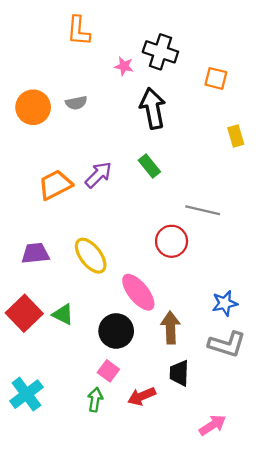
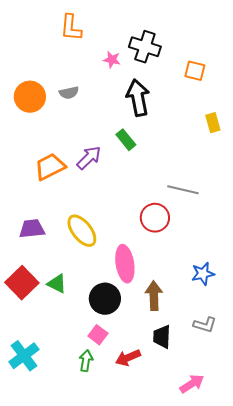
green rectangle: (149, 166) -> (126, 140), moved
pink ellipse: (138, 292) -> (125, 264), turned 30
gray L-shape: (227, 344) -> (205, 325), moved, size x0.7

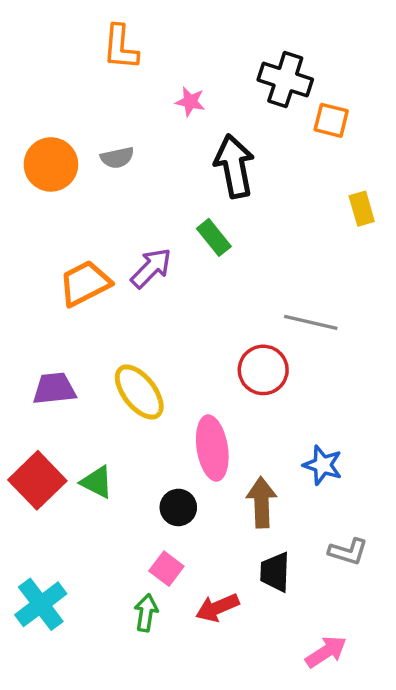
black cross: (145, 47) -> (285, 80), moved
blue star: (203, 274) -> (323, 465), moved, turned 30
black circle: (105, 299) -> (178, 507), size x0.7

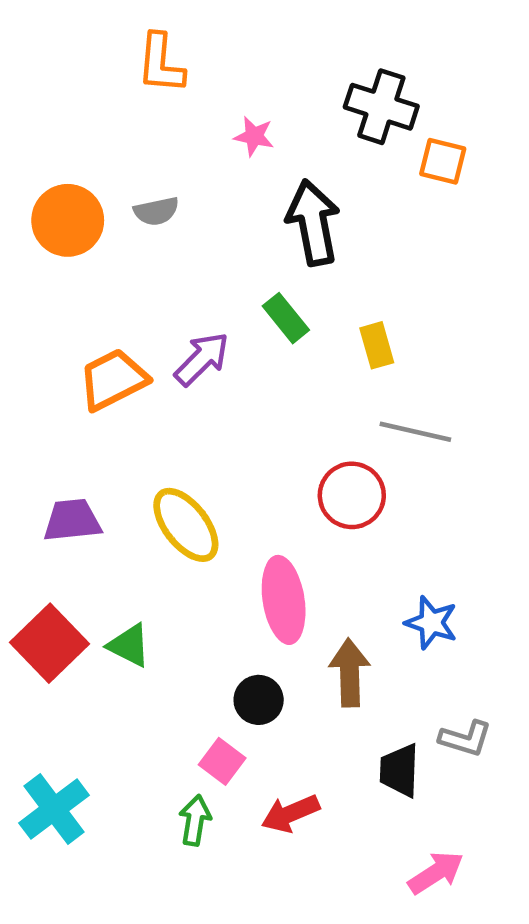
yellow rectangle: (362, 209) -> (377, 345), moved
black circle: (178, 507) -> (259, 700), moved
black trapezoid: (275, 572) -> (400, 770), moved

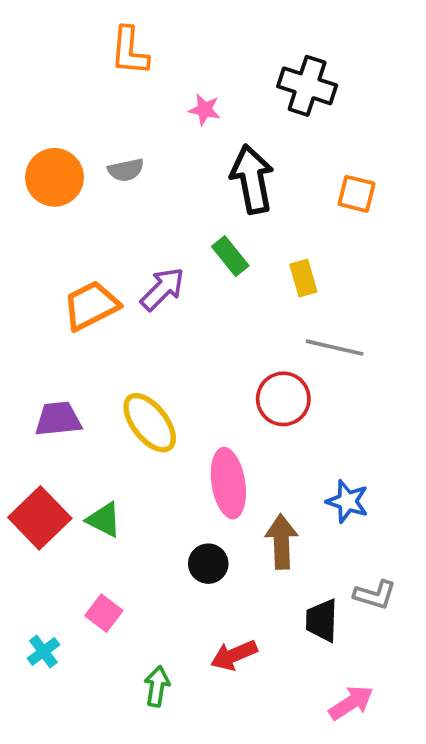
orange square: (443, 161) -> (357, 194), moved
pink square: (222, 761) -> (104, 613), moved
cyan cross: (54, 809) -> (43, 652), size x0.6
green arrow: (195, 820) -> (157, 686), moved

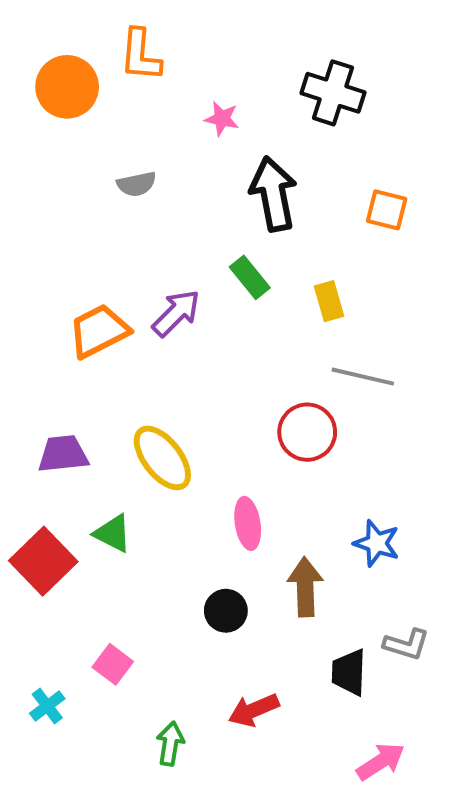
orange circle: (54, 177) -> (67, 87), moved
pink ellipse: (228, 483) -> (248, 523), size x0.7
green triangle: (104, 520) -> (113, 533), moved

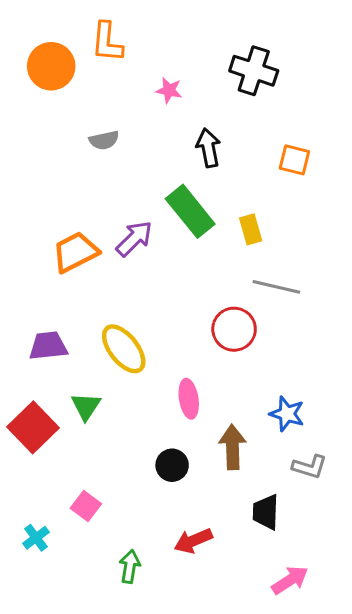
black arrow: (273, 194) -> (208, 148), size x0.7
green rectangle: (250, 277) -> (190, 211), size x1.6
green triangle: (113, 533) -> (86, 406), turned 36
gray L-shape: (406, 644) -> (310, 467), moved

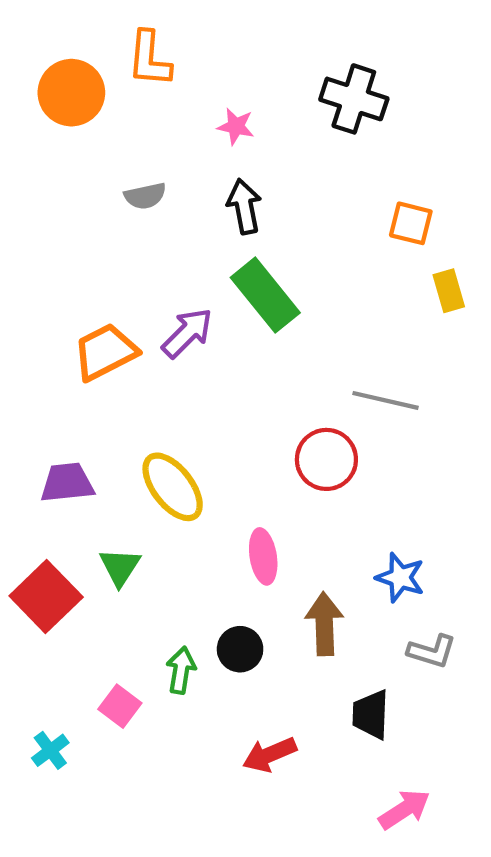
black arrow: (208, 148) -> (244, 206), moved
yellow rectangle: (251, 229) -> (449, 291), moved
green arrow: (130, 566) -> (181, 670), moved

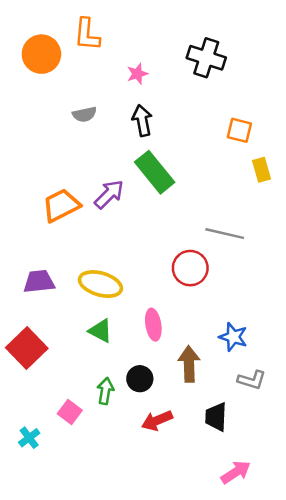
pink star: (236, 126) -> (137, 74), turned -30
yellow ellipse: (173, 487) -> (100, 284), turned -36
green triangle: (120, 567) -> (100, 331), moved, turned -35
red arrow: (270, 755) -> (157, 421), moved

